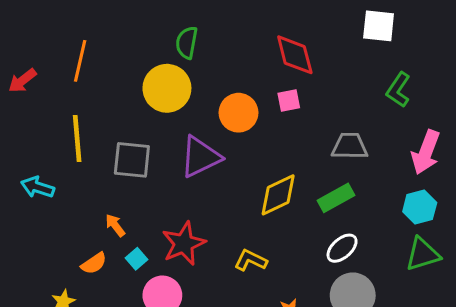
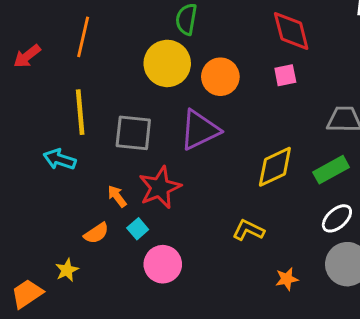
orange circle: (238, 113) -> (220, 77), moved
cyan arrow: (38, 187) -> (59, 159), moved
red star: (184, 244) -> (160, 187), moved

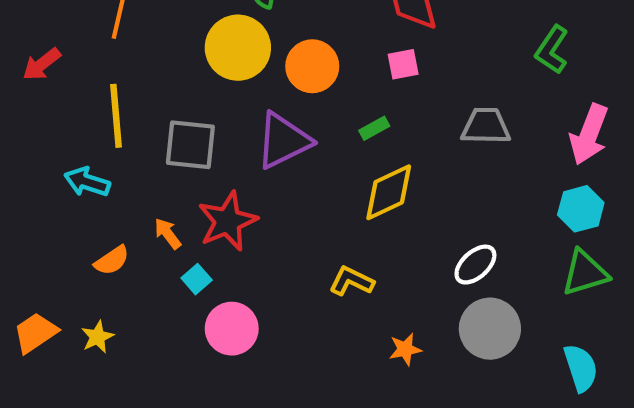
red arrow: (27, 56) -> (42, 64), moved
green rectangle: (331, 170) -> (374, 128), moved, size x0.6
orange semicircle: (96, 233) -> (112, 260), moved
orange trapezoid: (27, 294) -> (35, 333), moved

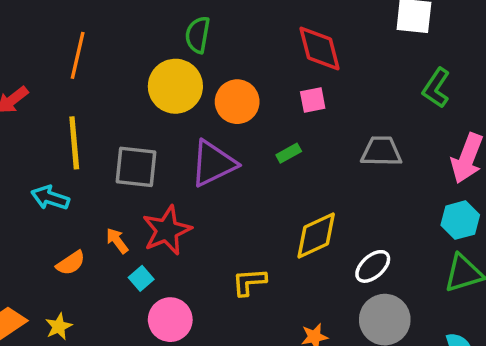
yellow diamond: (389, 192) -> (316, 236), moved
yellow L-shape: (351, 281) -> (249, 282), moved, turned -30

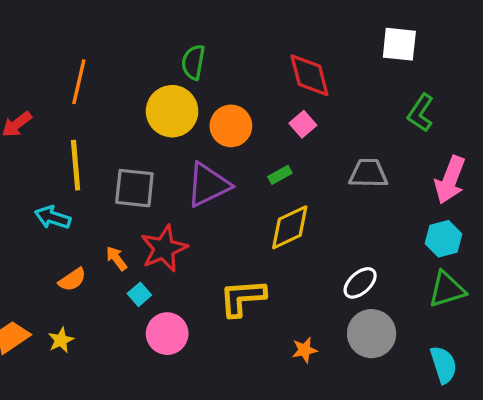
pink square: (313, 100) -> (303, 124), turned -30
yellow diamond: (316, 236) -> (290, 227), moved
yellow L-shape: (249, 282) -> (242, 298), size x1.4

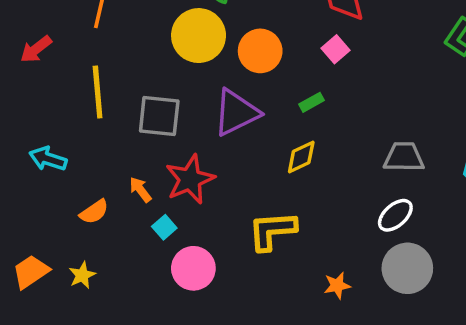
gray trapezoid: (368, 173) -> (404, 157), moved
cyan arrow: (53, 217) -> (48, 159), moved
yellow diamond: (290, 227) -> (301, 157), moved, size x0.7

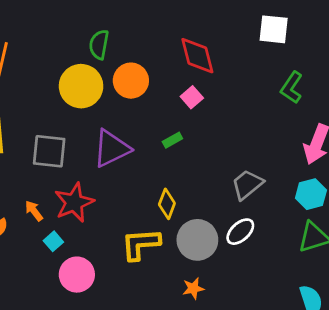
orange circle: (260, 51) -> (131, 81), moved
yellow diamond: (301, 157) -> (167, 204), moved, turned -44
gray trapezoid: (404, 157) -> (247, 184), turned -40
gray circle: (407, 268) -> (197, 240), moved

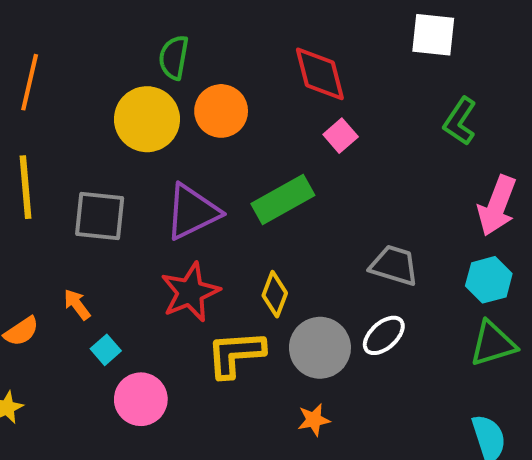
pink square: (192, 97) -> (341, 136), moved
green rectangle: (172, 140) -> (283, 200), size x2.0
gray trapezoid: (247, 184) -> (394, 265), turned 56
red star: (74, 202) -> (190, 292), moved

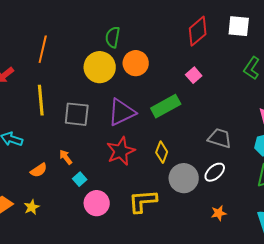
red diamond: (320, 74) -> (198, 31), moved, turned 64
yellow L-shape: (236, 354) -> (143, 201), moved
orange star: (314, 420) -> (219, 213), moved

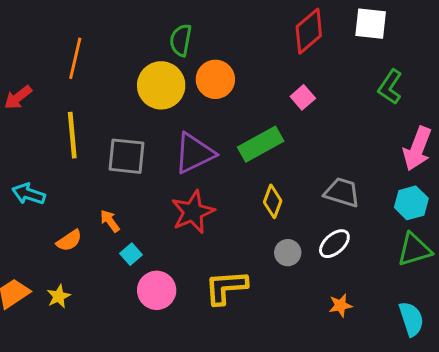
yellow diamond: (162, 152) -> (273, 201), moved
gray circle: (184, 178) -> (288, 253), size x0.6

